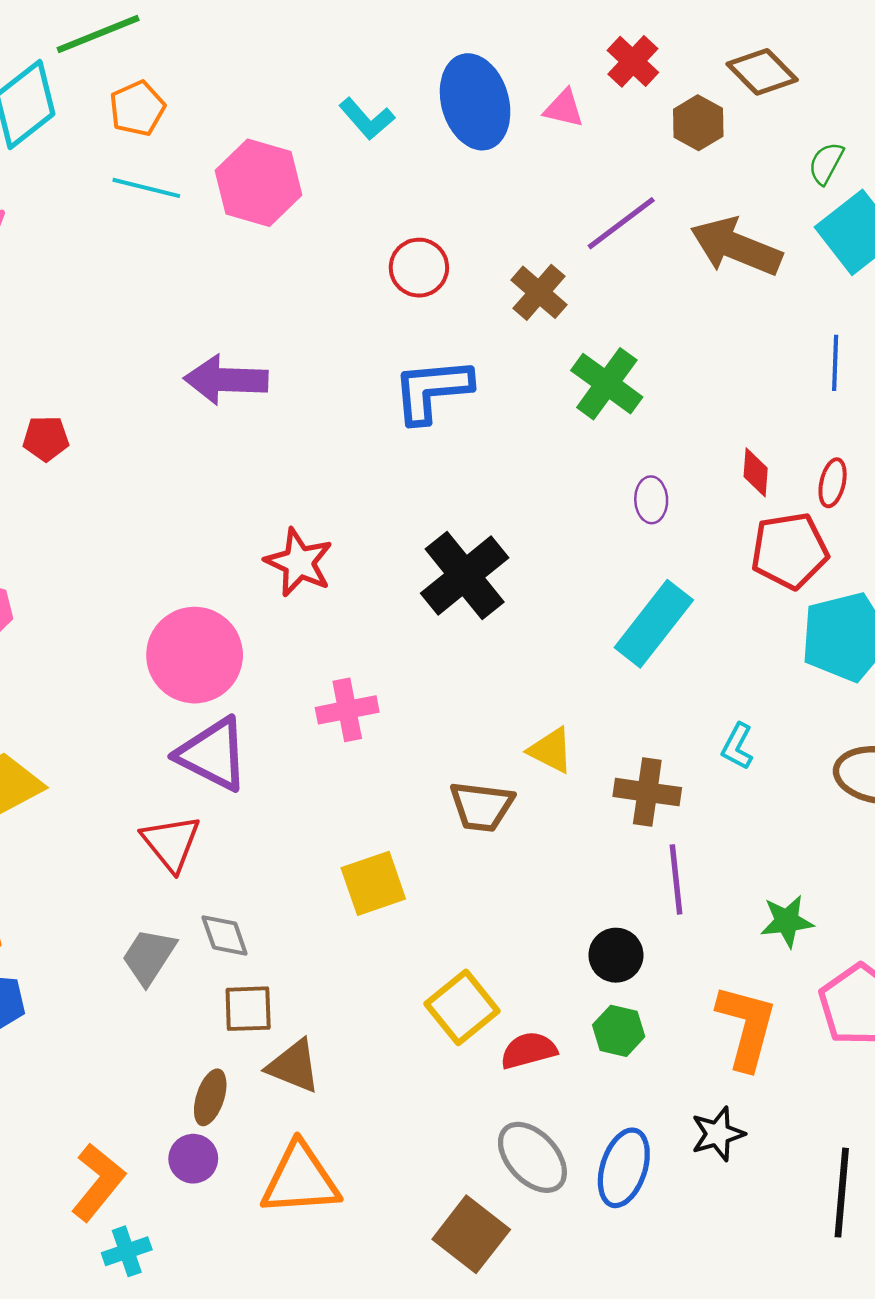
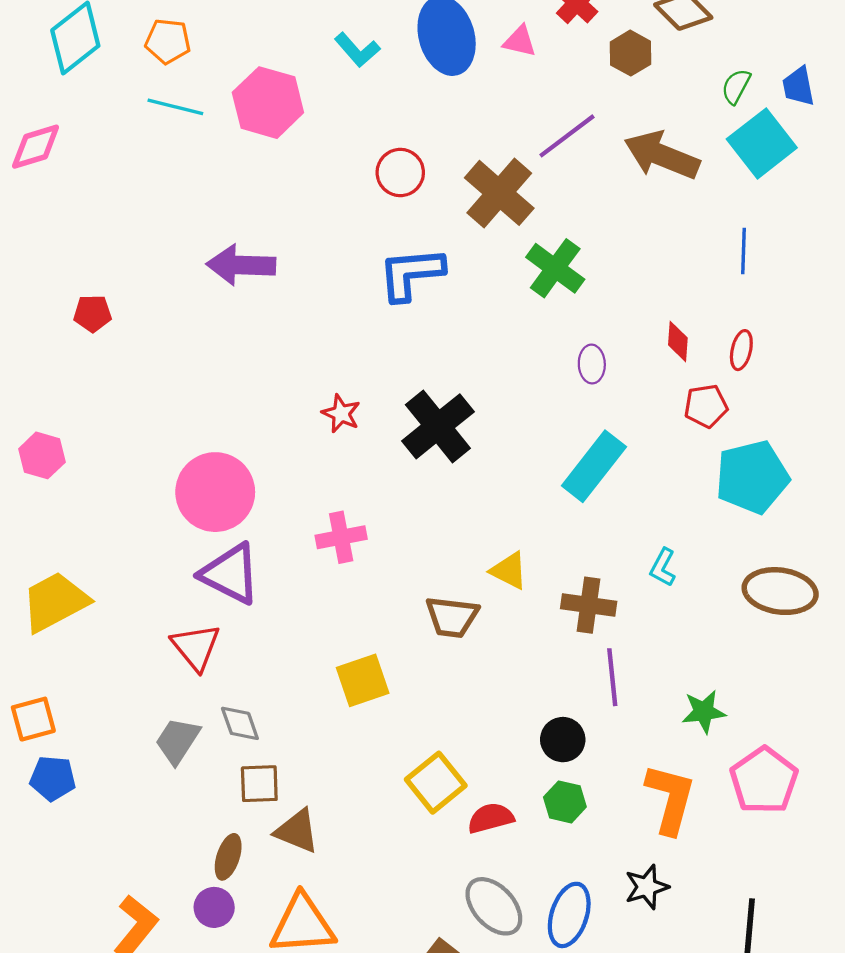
orange pentagon: (137, 108) -> (168, 41), turned 30
brown cross: (539, 292) -> (499, 193), size x1.5
red pentagon: (789, 551) -> (706, 406), size x0.7
red star: (299, 562) -> (341, 414), moved, size x0.7

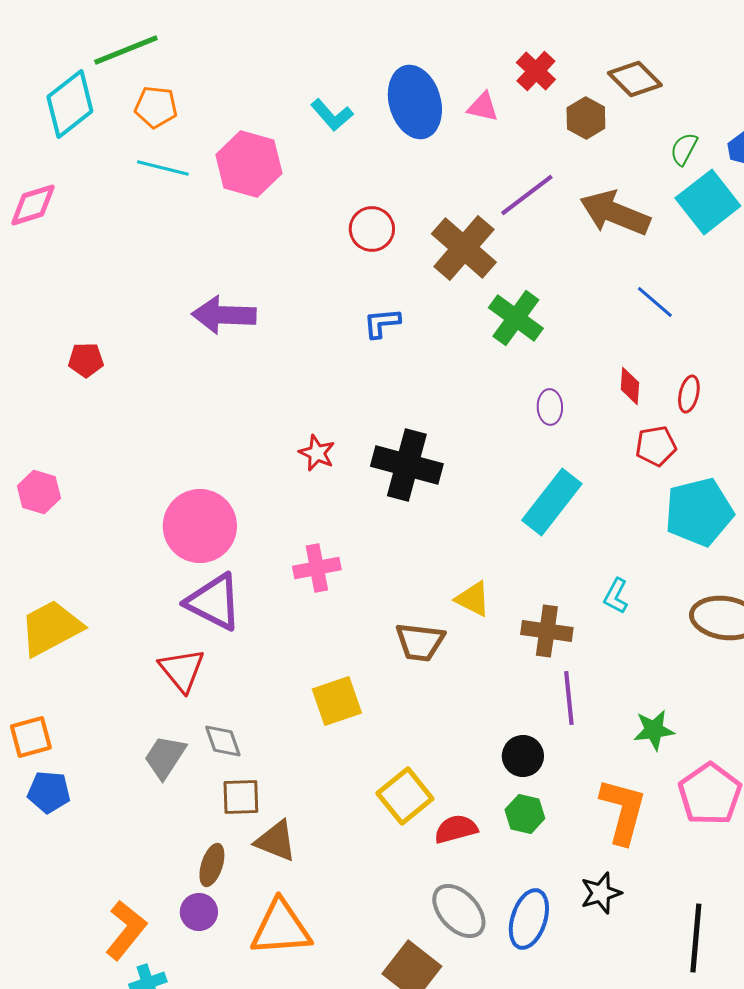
blue line: (744, 251) -> (655, 302), moved, turned -51
blue L-shape: (411, 274) -> (382, 323), size x0.6
black cross: (438, 426) -> (407, 465), turned -36

